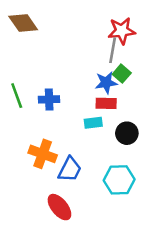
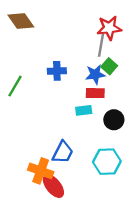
green line: (17, 96) -> (15, 86), turned 50
blue cross: (49, 99) -> (57, 71), moved
orange cross: (43, 154) -> (41, 171), moved

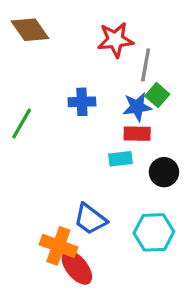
red star: (109, 28) -> (115, 40), moved
blue trapezoid: (63, 152) -> (90, 219), turned 100

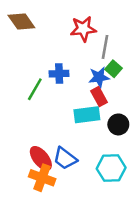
green line: (22, 124) -> (35, 89), moved
red rectangle: (137, 134) -> (99, 97), turned 60
cyan rectangle: (120, 159) -> (87, 115), size x1.5
red ellipse: (77, 268) -> (41, 158), moved

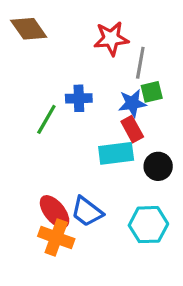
green square: (114, 69) -> (152, 92), turned 35

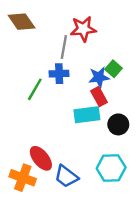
gray line: (140, 63) -> (64, 47), moved
green square: (152, 92) -> (113, 69), turned -35
blue trapezoid: (87, 212) -> (66, 176), moved
orange cross: (56, 238) -> (23, 178), moved

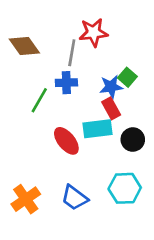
brown diamond: (22, 22) -> (24, 46), moved
red ellipse: (41, 158) -> (66, 141), moved
orange cross: (23, 178) -> (26, 199), turned 35

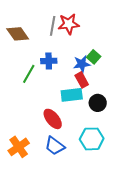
gray line: (72, 53) -> (53, 26), moved
red ellipse: (66, 141) -> (53, 119), moved

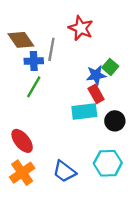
red star: (69, 24) -> (81, 28), turned 30
gray line: (53, 26) -> (51, 49), moved
blue cross: (49, 61) -> (34, 61), moved
red ellipse: (53, 119) -> (22, 141), moved

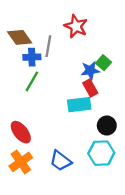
black circle: (115, 121) -> (107, 126), moved

